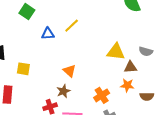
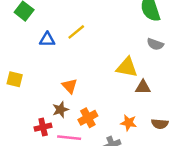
gray semicircle: (146, 51) -> (155, 44), moved
orange star: (127, 85) -> (129, 123), moved
orange cross: (102, 95) -> (88, 118), moved

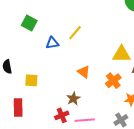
orange triangle: (70, 86) -> (84, 72), moved
orange cross: (88, 118) -> (113, 81), moved

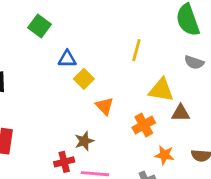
yellow line: (75, 33) -> (136, 50), moved, turned -35
yellow square: (31, 80) -> (84, 79), moved, turned 32

